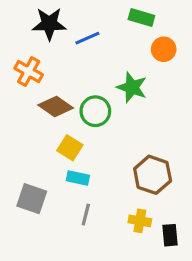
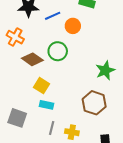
orange circle: (164, 49) -> (73, 26), moved
green star: (132, 87) -> (105, 70), moved, turned 30
green circle: (95, 111) -> (58, 51), moved
yellow cross: (140, 221) -> (72, 132), moved

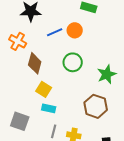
blue line: (53, 16) -> (55, 32), moved
green circle: (58, 51) -> (73, 62), moved
brown diamond: (32, 59) -> (35, 63), turned 70

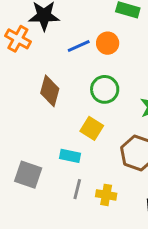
orange cross: (18, 41) -> (18, 39), moved
yellow square: (44, 89) -> (92, 128), moved

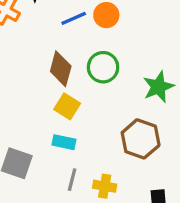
brown diamond: (50, 91) -> (61, 69), moved
yellow square: (92, 128) -> (67, 106), moved

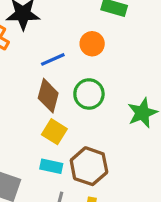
blue line: (74, 18) -> (53, 59), moved
brown hexagon: (141, 139) -> (89, 166), moved

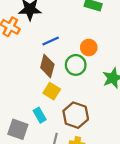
orange circle: (92, 44) -> (89, 47), moved
cyan rectangle: (51, 166) -> (40, 115), moved, turned 48

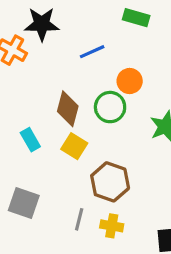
blue line: (51, 41) -> (92, 52), moved
cyan rectangle: (40, 115) -> (30, 140), moved

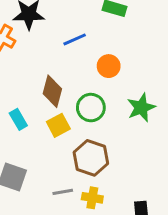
green circle: (110, 107) -> (91, 108), moved
yellow square: (74, 146) -> (58, 125), turned 30
gray line: (79, 219) -> (63, 192), turned 66

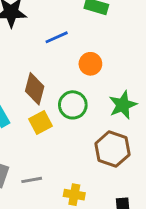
brown hexagon: (91, 158) -> (112, 149), moved
gray line: (63, 192) -> (32, 180), moved

